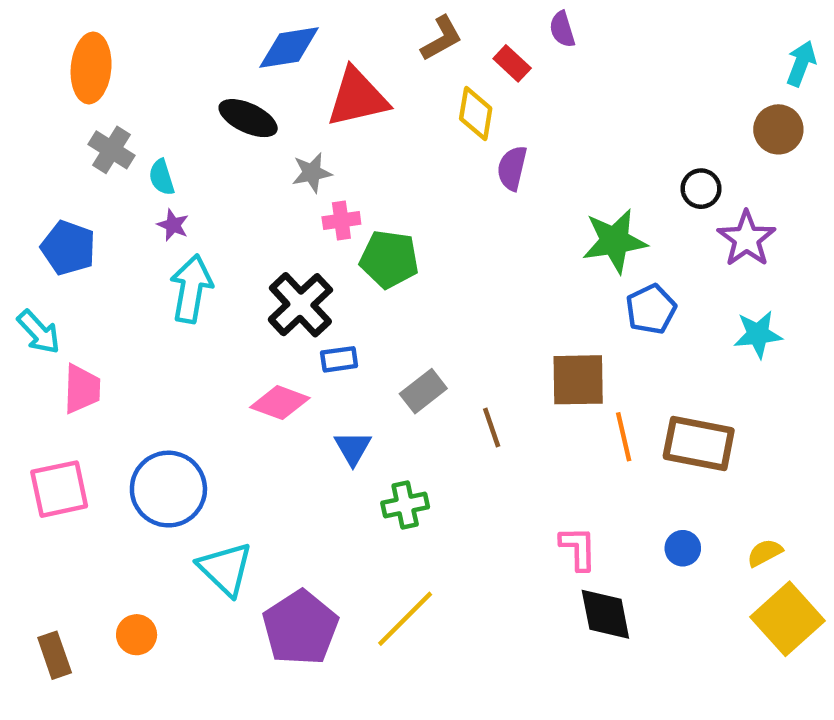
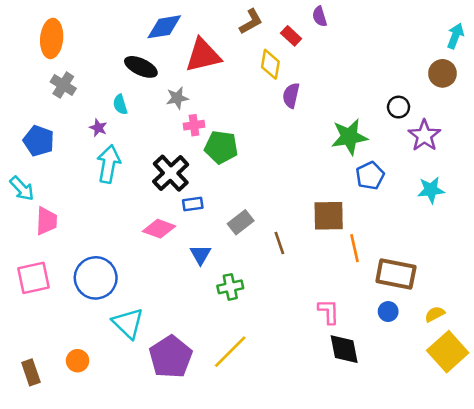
cyan semicircle: (162, 177) -> (120, 104), moved
brown rectangle: (699, 444) -> (396, 274), moved

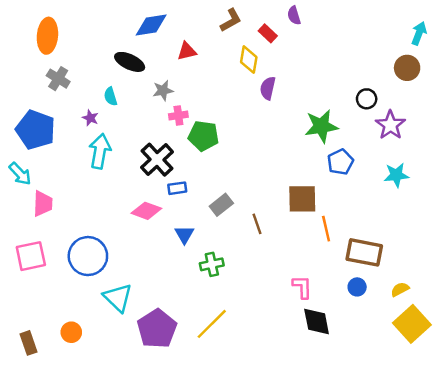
red triangle: (203, 55) -> (187, 51), size x0.6
blue pentagon: (39, 141) -> (36, 130), size x1.4

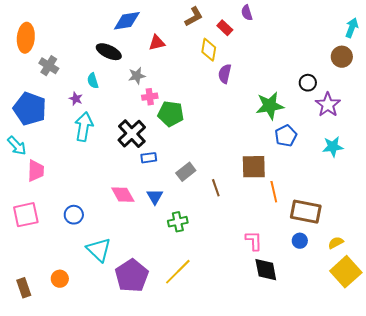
orange ellipse: (47, 36) -> (26, 38), moved
pink diamond: (146, 211) -> (123, 195), moved, turned 40
blue circle: (88, 256) -> (74, 215), size x0.6

